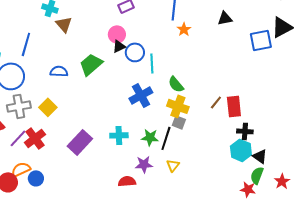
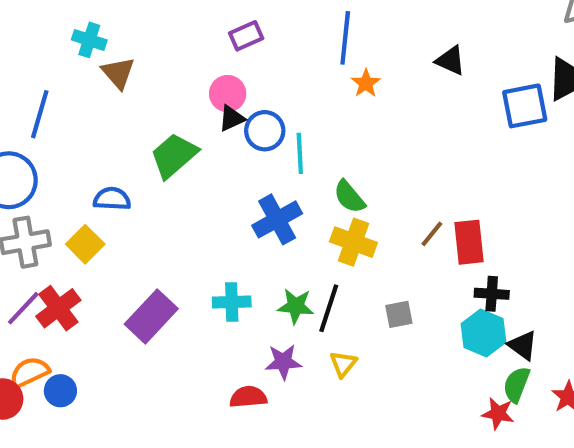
black triangle: (225, 18) -> (450, 61), turned 35
blue semicircle: (59, 71) -> (112, 199), moved
gray square: (179, 122) -> (399, 314), moved, turned -32

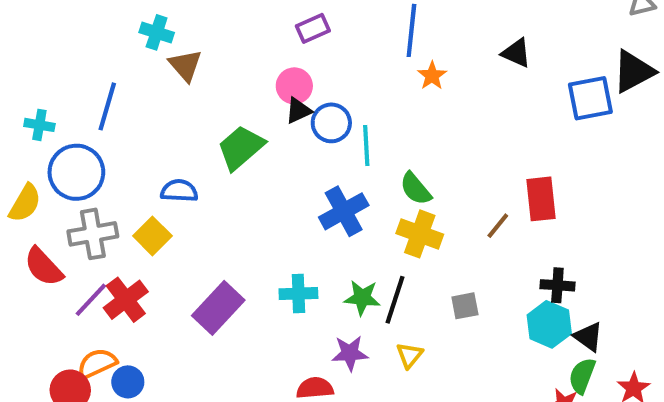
red rectangle: (469, 242) -> (541, 199), moved

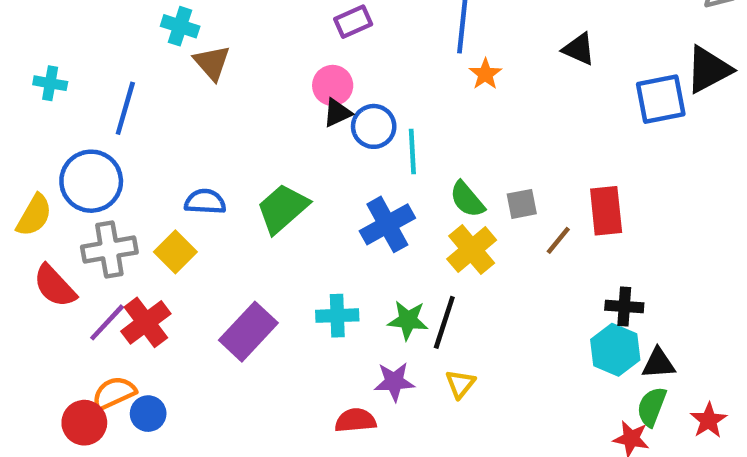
cyan cross: (39, 125) -> (50, 83), moved
green trapezoid: (241, 148) -> (283, 208), moved
yellow cross: (420, 234) -> (472, 250), turned 30
gray square: (465, 306) -> (522, 204), moved
black triangle: (588, 337) -> (658, 363), turned -40

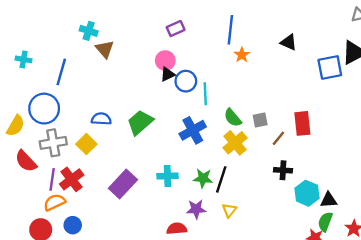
black cross: (624, 306) -> (283, 170), moved
purple line: (107, 322) -> (52, 179), turned -35
orange semicircle: (114, 393) -> (54, 202), moved

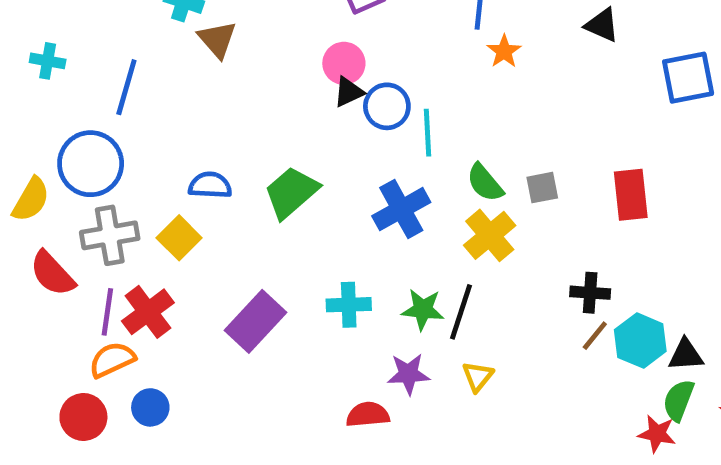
brown line: (278, 138) -> (595, 336), moved

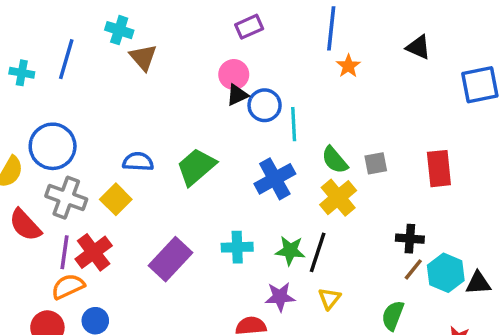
blue line: (126, 87) -> (66, 59), moved
gray cross: (110, 235) -> (66, 198), turned 30
green semicircle: (679, 400) -> (393, 316), moved

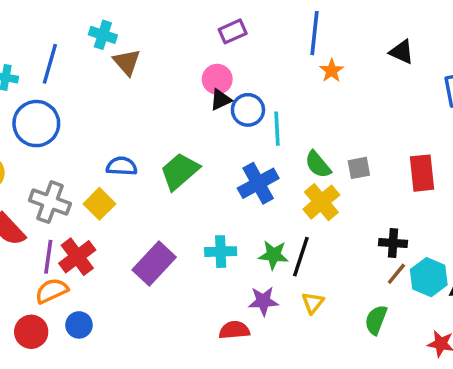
blue circle: (53, 146) -> (36, 124), moved

